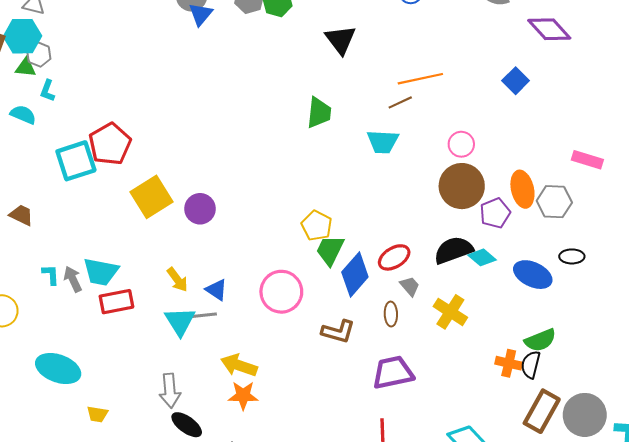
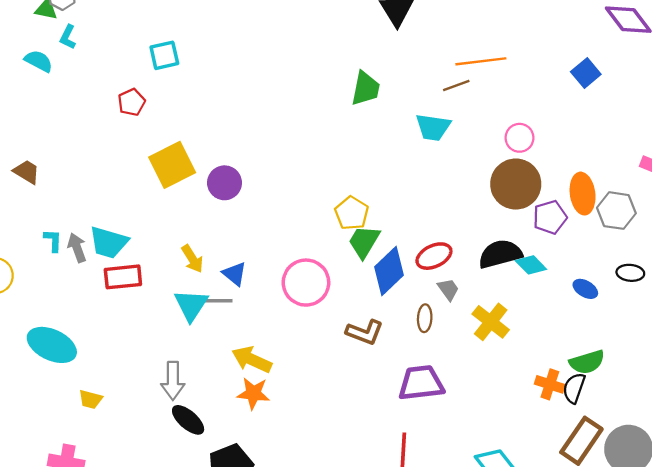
red pentagon: (110, 144) -> (132, 102), size x0.6
cyan square: (76, 161) -> (164, 55), moved, size x0.7
blue ellipse: (533, 275) -> (585, 289), size x0.6

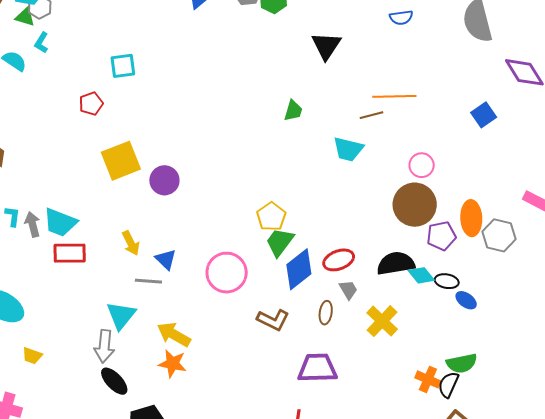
green trapezoid: (366, 89) -> (293, 111), size x0.7
black ellipse: (630, 273) -> (447, 281), moved
cyan triangle: (191, 305) -> (121, 315), moved

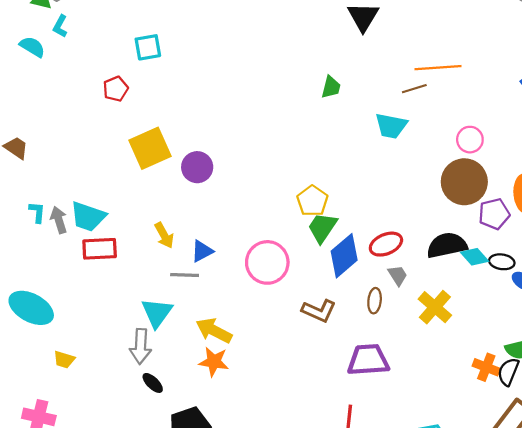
blue triangle: (166, 259) -> (202, 251), turned 50
black ellipse: (114, 381) -> (153, 383), size x0.7

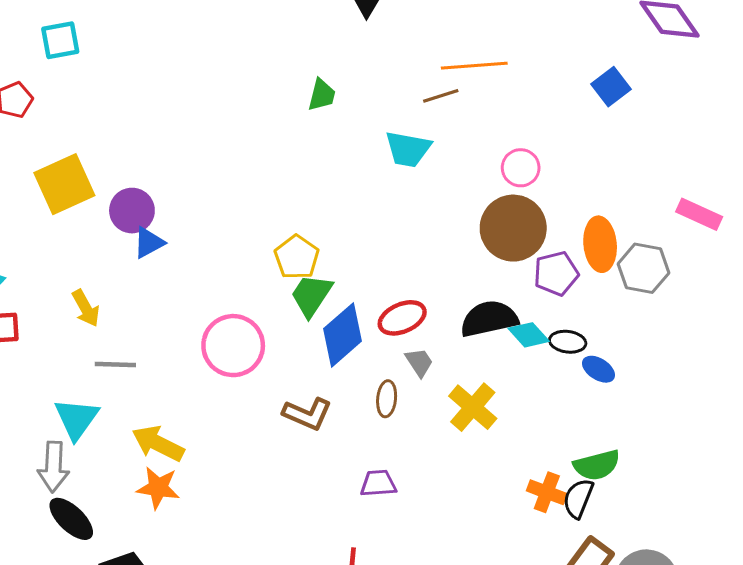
blue triangle: (202, 251) -> (149, 243), moved
purple trapezoid: (368, 360) -> (378, 483), size x0.6
black ellipse: (153, 383) -> (71, 519), size x1.5

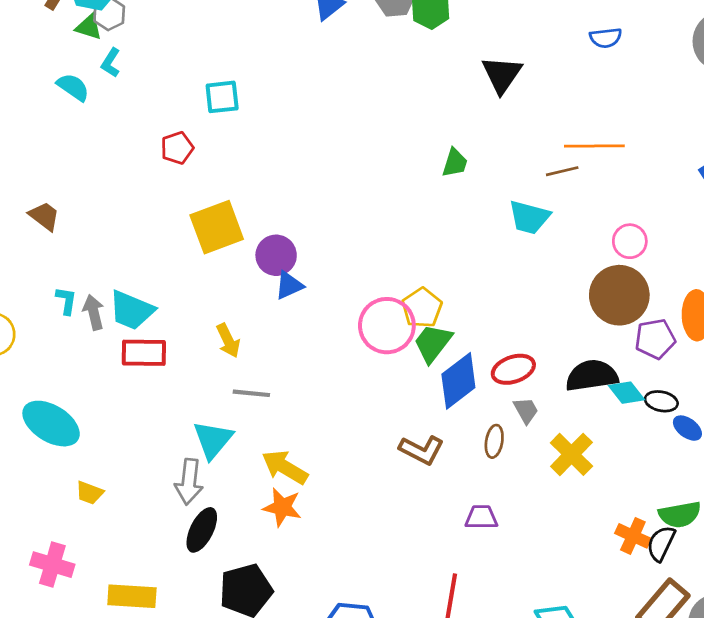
pink circle: (233, 346) -> (387, 326), moved
black ellipse: (71, 519) -> (202, 530), turned 69

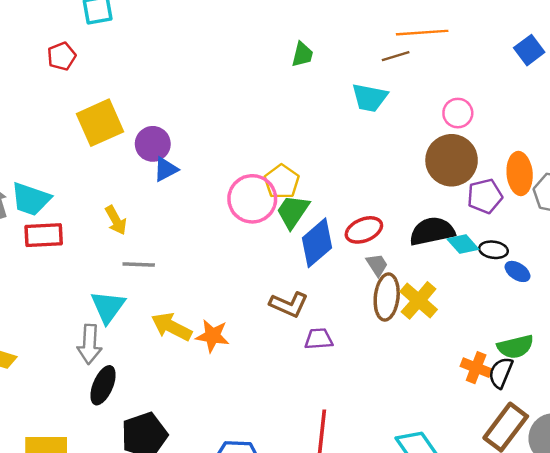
brown ellipse: (494, 441) -> (387, 297), moved, size x1.6
orange star: (282, 507) -> (212, 336), moved
purple trapezoid: (481, 517) -> (319, 339), moved

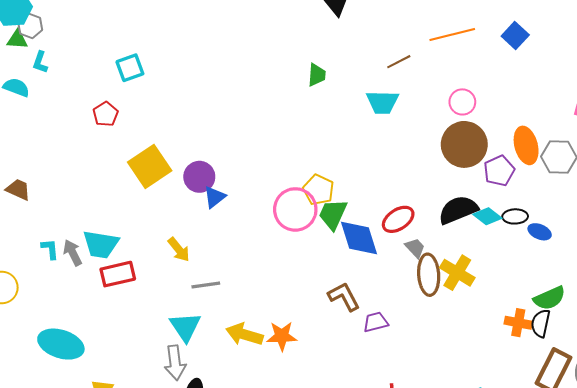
orange line: (422, 33) -> (452, 35), moved
blue diamond: (317, 243) -> (359, 238), turned -57
brown L-shape: (289, 305) -> (344, 297), turned -132

